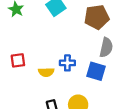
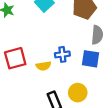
red square: (18, 60) -> (15, 58), size x1.5

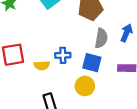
yellow circle: (78, 93) -> (85, 86), moved

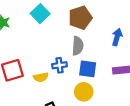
gray semicircle: (101, 38) -> (78, 46), moved

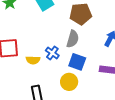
blue cross: (59, 65) -> (52, 53), turned 32

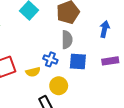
yellow circle: (69, 82) -> (59, 86), moved

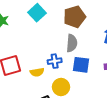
blue cross: (50, 59) -> (55, 61), turned -32

